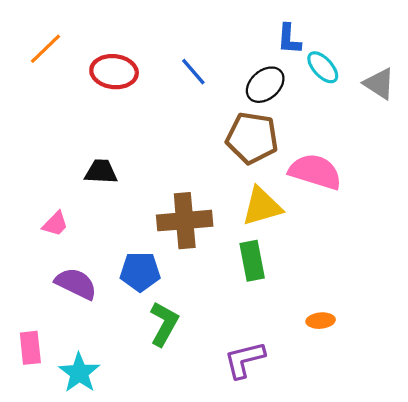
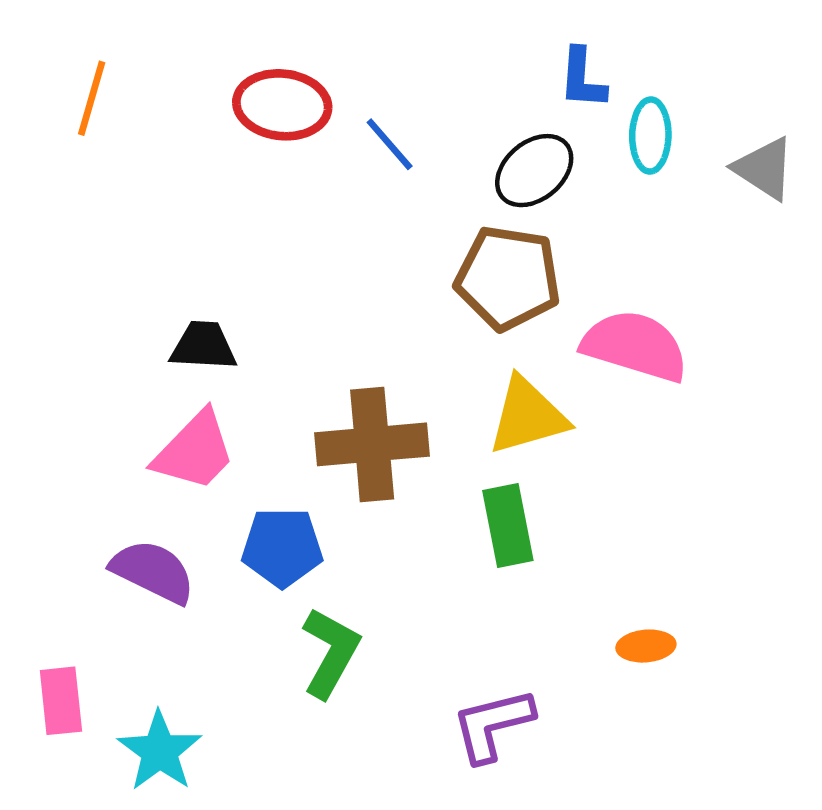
orange line: (46, 49) -> (92, 98), turned -30
cyan ellipse: (323, 67) -> (650, 136), turned 44
red ellipse: (114, 72) -> (282, 105), moved
pink trapezoid: (55, 224) -> (195, 451), moved, size x1.6

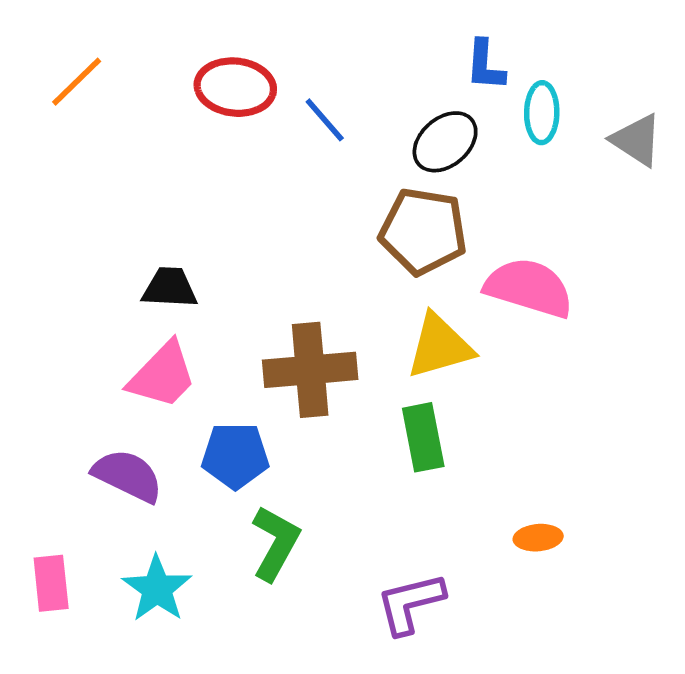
orange line: (92, 98) -> (77, 82), turned 30
cyan star: (160, 751) -> (157, 589), moved

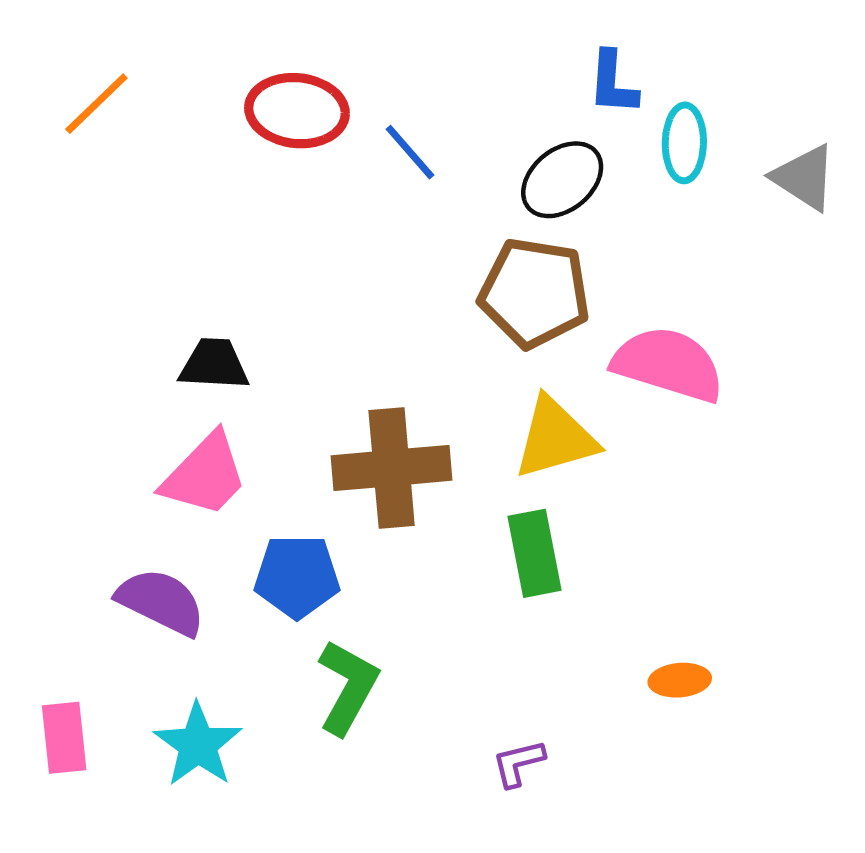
purple L-shape: (410, 603) -> (518, 763), size x0.6

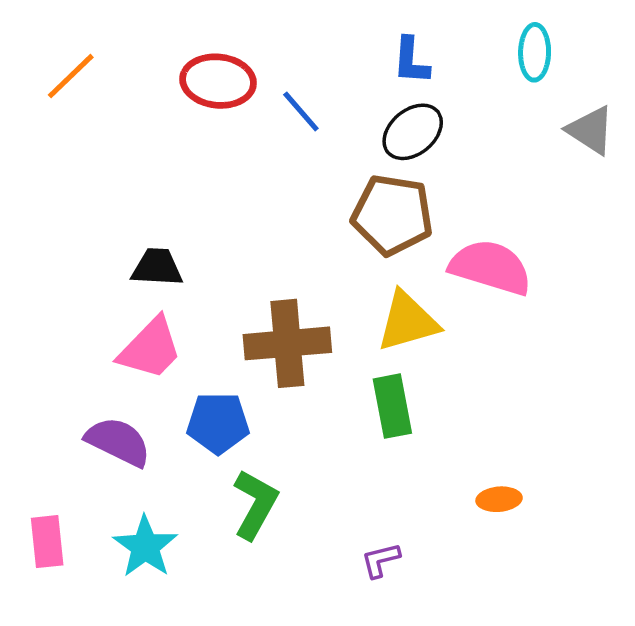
blue L-shape: (613, 83) -> (411, 61), moved
cyan ellipse: (684, 143) -> (535, 52), moved

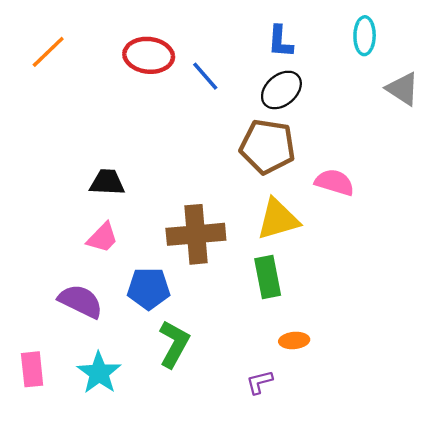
pink semicircle: (491, 267) -> (335, 182), size x0.7
pink trapezoid: (150, 349) -> (102, 238), size x0.7
orange ellipse: (499, 499) -> (294, 340), moved

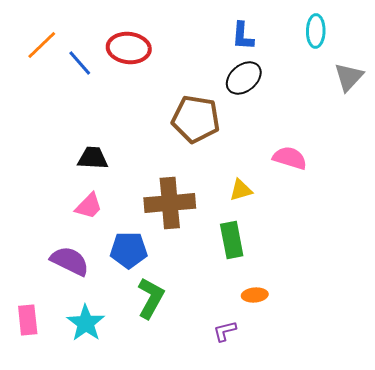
blue line: (205, 76) -> (80, 63), moved
gray triangle: (403, 89) -> (349, 77), turned 40
brown pentagon: (268, 147) -> (196, 119), moved
yellow triangle: (278, 219) -> (241, 190), size x0.6

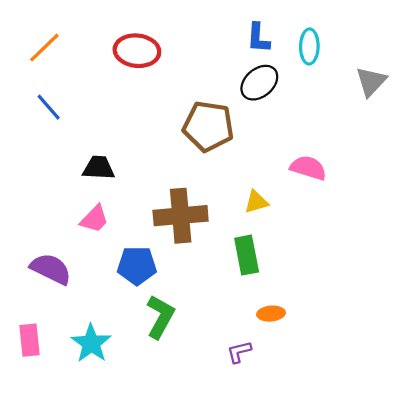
cyan ellipse: (316, 31) -> (309, 46), moved
blue line: (80, 63) -> (49, 107), moved
purple semicircle: (70, 261) -> (51, 269), moved

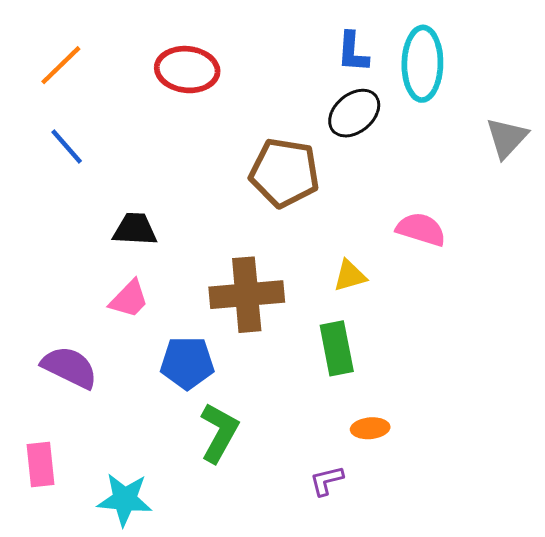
cyan ellipse: (309, 46) -> (422, 64), size x1.5
gray triangle: (371, 82) -> (507, 138), moved
cyan star: (91, 343) -> (125, 499), moved, turned -30

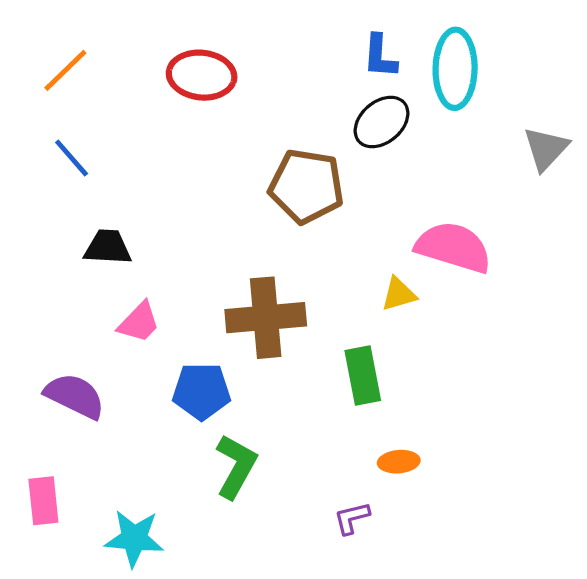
black trapezoid: (135, 229) -> (108, 247), moved
pink semicircle: (421, 229) -> (454, 247), size x1.4
yellow triangle: (350, 276) -> (399, 294), moved

